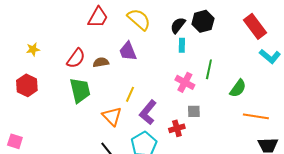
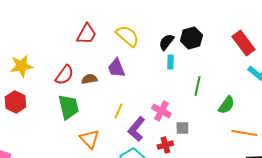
yellow star: (33, 49) -> (21, 66), size x1.6
pink cross: (185, 82) -> (161, 111), moved
orange triangle: (112, 116) -> (89, 139), moved

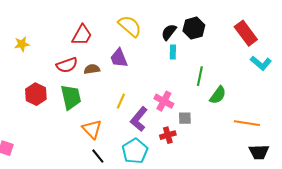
red trapezoid: (86, 34) -> (82, 35), moved
yellow star: (21, 66) -> (22, 44), moved, size x0.7
red semicircle: (64, 75) -> (67, 65), turned 35
red hexagon: (15, 102) -> (36, 94), moved
green semicircle: (226, 105) -> (218, 95), moved

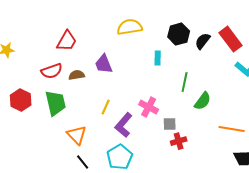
yellow semicircle: (130, 26) -> (130, 27), moved, turned -50
black semicircle: (169, 32) -> (203, 41), moved
red cross: (168, 135) -> (179, 141), moved

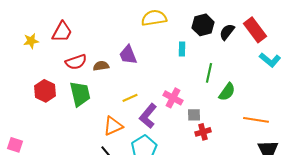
red trapezoid: (67, 41) -> (62, 32), moved
yellow line: (106, 107) -> (130, 98), turned 42
orange triangle: (77, 135) -> (113, 126), moved, turned 50

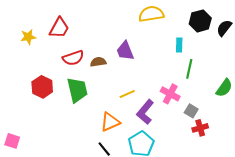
green line: (209, 73) -> (189, 69), moved
gray square: (194, 115) -> (191, 111), turned 32

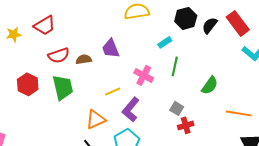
red trapezoid: (59, 28) -> (45, 25), turned 30
cyan rectangle: (179, 45) -> (165, 42), turned 56
pink cross: (170, 94) -> (144, 75), moved

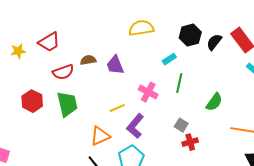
brown semicircle: (84, 59) -> (88, 60), moved

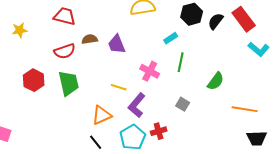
red trapezoid: (49, 42) -> (65, 16), moved, turned -135
yellow line: (117, 108) -> (119, 87), turned 42
red cross: (190, 142) -> (159, 131), moved

